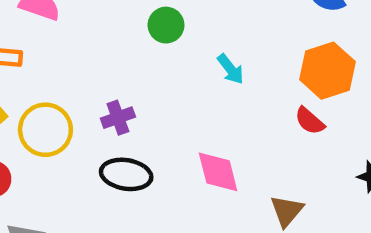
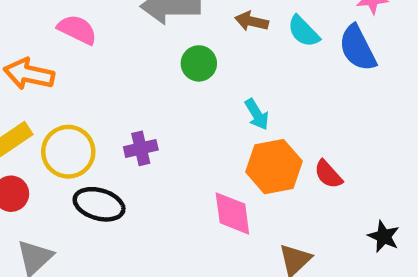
orange hexagon: (327, 71) -> (274, 167), moved
black ellipse: (126, 174) -> (99, 204), moved

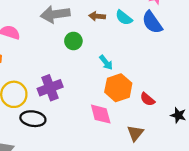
purple cross: (141, 148) -> (50, 88), size x1.5
red semicircle: (328, 174) -> (147, 99), moved

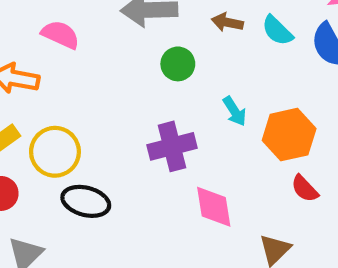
purple cross: (50, 88) -> (172, 146), moved
orange hexagon: (118, 88) -> (289, 135), moved

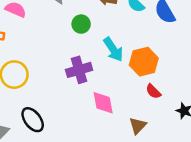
cyan arrow: (235, 111) -> (113, 49), size x1.5
black ellipse: (86, 201) -> (33, 120), moved, turned 40

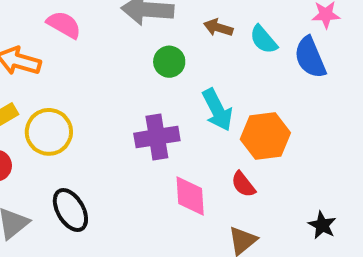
red semicircle: (153, 91) -> (243, 184), moved

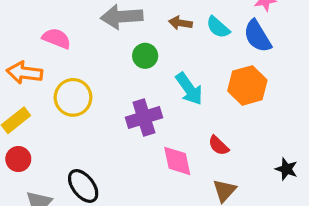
yellow circle: (49, 132) -> (73, 97), moved
orange hexagon: (265, 136) -> (247, 85), moved

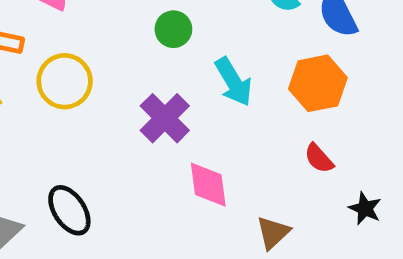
purple cross: (144, 118) -> (165, 118), turned -32
red semicircle: (219, 146) -> (319, 158), moved

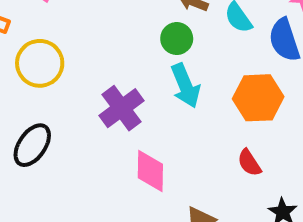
green circle: (173, 29) -> (177, 39), moved
black ellipse: (69, 210) -> (32, 145), moved, turned 60

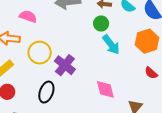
purple cross: (121, 108) -> (65, 65), moved

